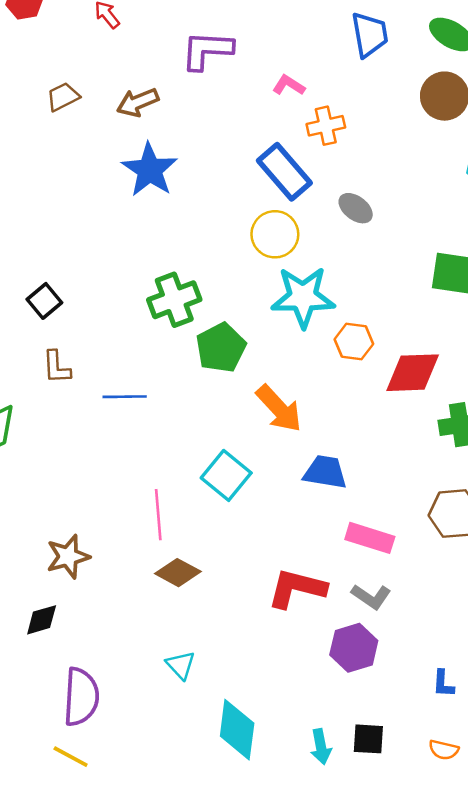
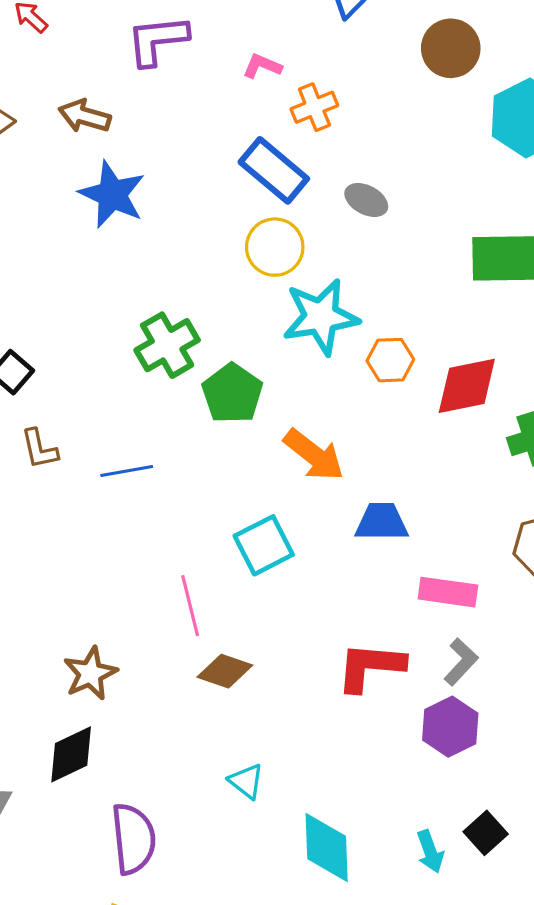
brown arrow: (138, 102) -> (85, 116), turned 48
cyan square: (226, 475) -> (264, 545), turned 33
gray L-shape: (371, 597) -> (461, 662), turned -72
black diamond: (42, 620) -> (71, 754), size x1.4
black square: (368, 739) -> (486, 833), turned -36

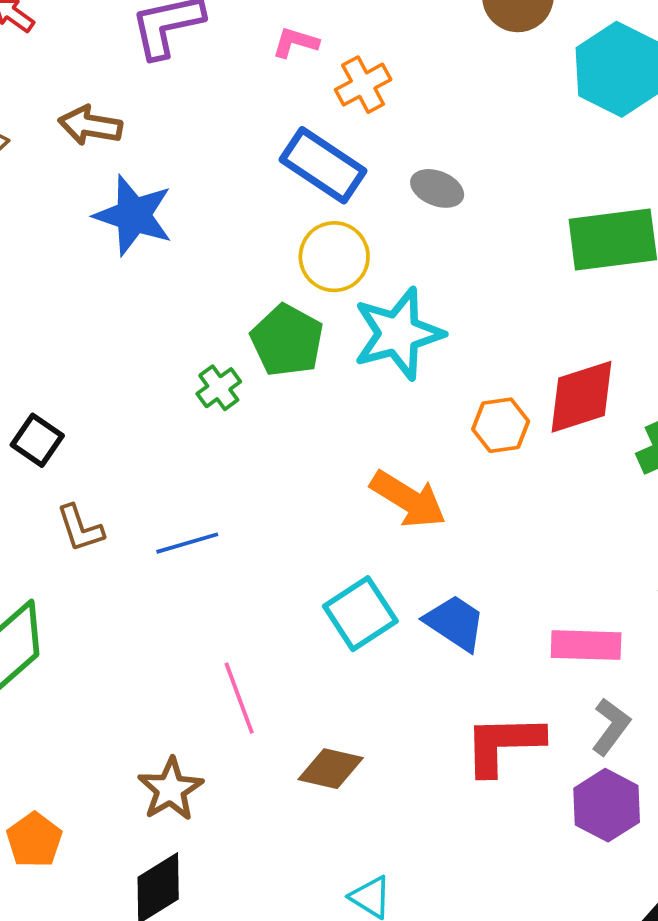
green cross: (167, 345) -> (219, 388), size x0.6
orange hexagon: (390, 360) -> (501, 425), moved
green pentagon: (232, 393) -> (287, 340), moved
blue trapezoid: (382, 522) -> (455, 623), moved, turned 40
pink line: (190, 606) -> (239, 698), moved

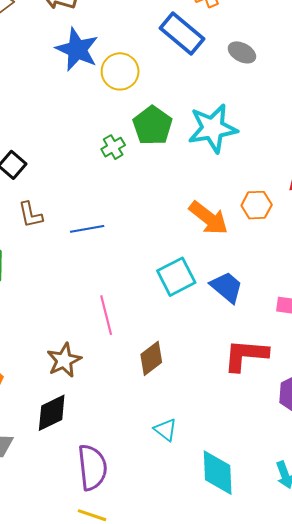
yellow circle: (334, 257) -> (120, 71), moved
orange hexagon: (501, 425) -> (257, 205), moved
brown diamond: (331, 769) -> (151, 358), turned -56

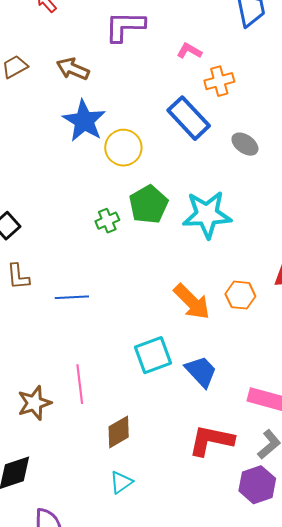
brown star: (64, 360) -> (34, 403), moved
cyan triangle: (165, 430) -> (121, 482), moved, turned 40

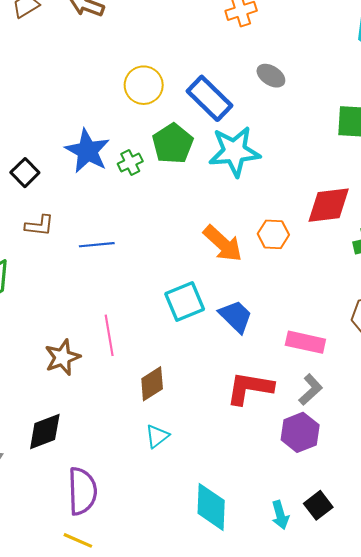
blue rectangle: (189, 118) -> (209, 98), moved
blue star: (84, 121) -> (87, 151), moved
brown L-shape: (18, 277) -> (39, 225), turned -76

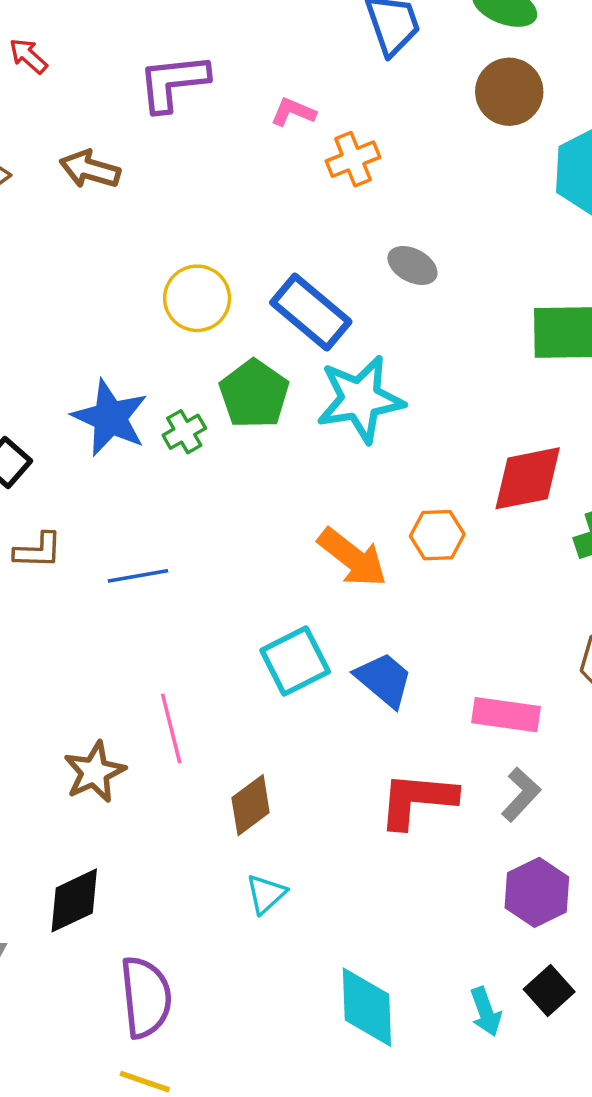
purple hexagon: (300, 432) -> (537, 892), moved

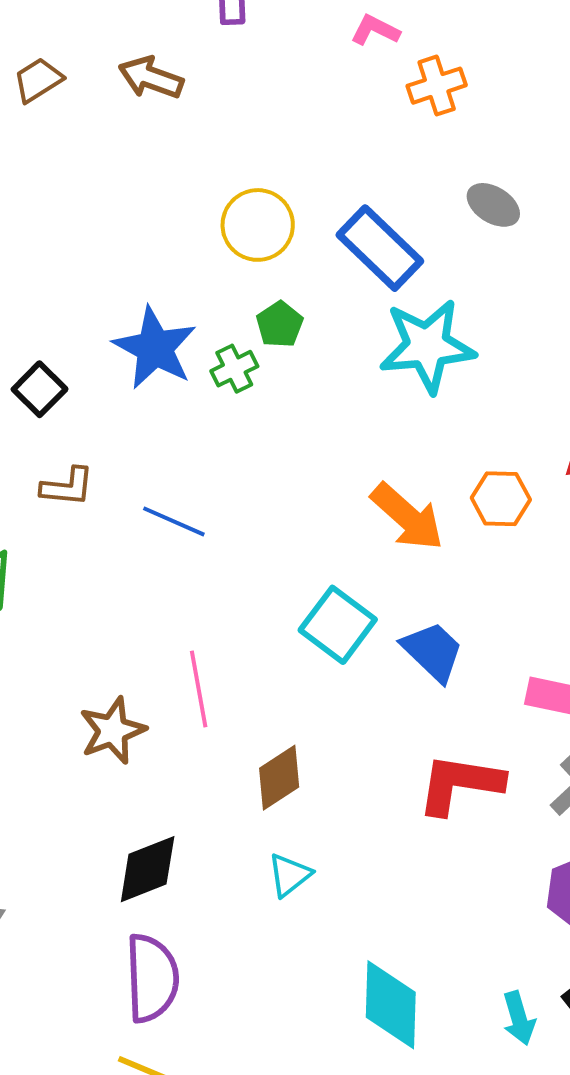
green pentagon: (254, 394) -> (280, 324), moved, size x0.6
blue line: (138, 576) -> (174, 521), turned 30
cyan square: (295, 661) -> (338, 625), turned -30
black diamond: (74, 900) -> (148, 869), moved

